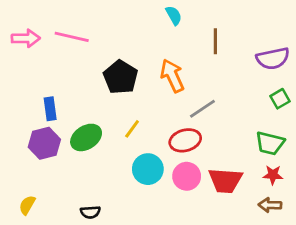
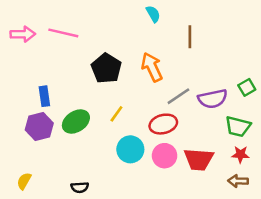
purple semicircle: (273, 58) -> (213, 99), moved

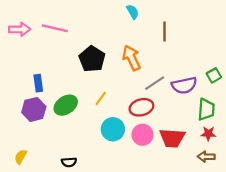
green trapezoid: (238, 127) -> (206, 109), turned -100

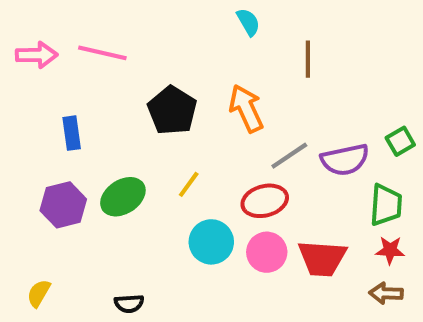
blue rectangle: (38, 83) -> (72, 133), moved

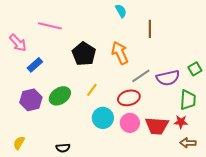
pink arrow: (37, 55) -> (18, 43), moved, turned 48
blue rectangle: (72, 133) -> (35, 65), turned 56
red star: (390, 250) -> (181, 122), moved

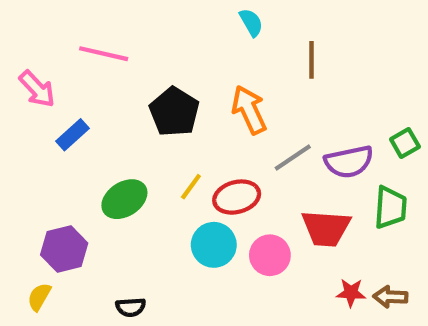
red ellipse: (129, 98) -> (237, 197), moved
purple hexagon: (31, 100) -> (64, 249), moved
red star: (181, 122) -> (351, 293), moved
red trapezoid: (157, 126) -> (326, 228), moved

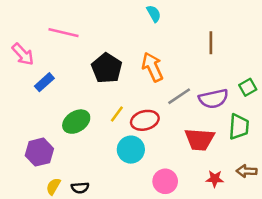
brown line: (311, 60) -> (211, 43), moved
pink circle: (270, 255) -> (165, 181), moved
yellow semicircle: (39, 297) -> (53, 186), moved
brown arrow: (390, 297) -> (246, 171), moved

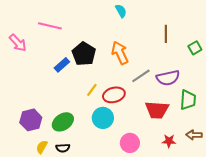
blue rectangle: (44, 82) -> (62, 65), moved
green square: (248, 87) -> (195, 48), moved
green ellipse: (76, 122) -> (63, 122), moved

